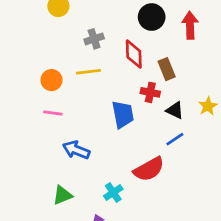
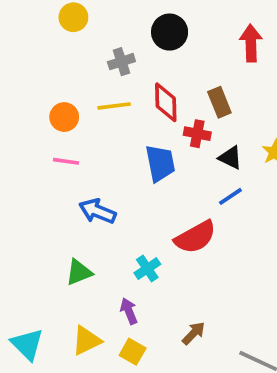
black circle: (152, 17) -> (170, 32), moved
red diamond: (134, 54) -> (166, 102), moved

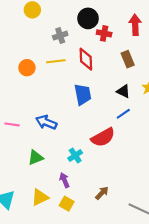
brown rectangle: (219, 102) -> (128, 59), moved
red cross: (197, 134) -> (104, 33), moved
pink line: (66, 161) -> (12, 124), moved

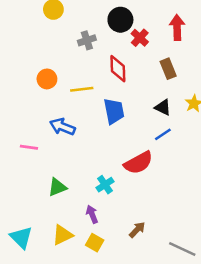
red cross: (104, 33) -> (140, 38), turned 32
yellow line: (56, 61) -> (82, 89), moved
blue arrow: (46, 122) -> (62, 127), moved

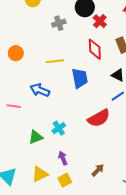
red diamond: (118, 69) -> (95, 49), moved
orange circle: (47, 79) -> (16, 53), moved
cyan cross: (105, 185) -> (59, 128), moved
yellow square: (95, 243) -> (65, 180), turned 32

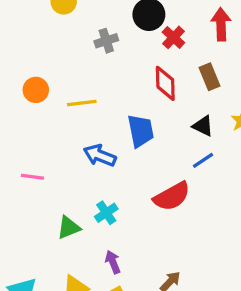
yellow line: (55, 61) -> (82, 103), moved
blue arrow: (40, 90) -> (100, 155), moved

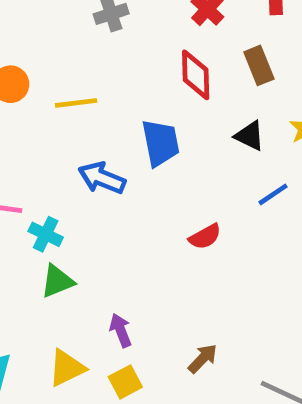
blue line: (203, 160) -> (273, 194), moved
red semicircle: (172, 196) -> (205, 237), size x0.6
cyan cross: (106, 213) -> (46, 234), moved, turned -30

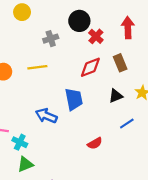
red diamond: (196, 75) -> (90, 67), turned 70
yellow line: (76, 103) -> (37, 67), moved
black triangle: (250, 136) -> (116, 96), turned -48

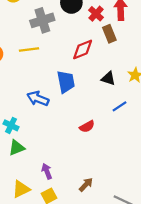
red cross: (96, 36) -> (96, 14), moved
gray cross: (51, 39) -> (42, 20), size x1.5
brown rectangle: (120, 63) -> (109, 34), moved
black triangle: (116, 96) -> (108, 78), turned 40

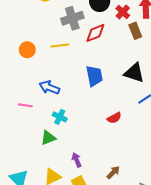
red diamond: (83, 49) -> (95, 33), moved
black triangle: (108, 78) -> (134, 73), size x1.5
blue arrow: (38, 99) -> (49, 87), moved
cyan cross: (11, 125) -> (60, 117), moved

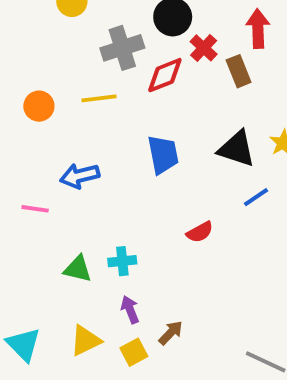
red cross: (123, 12) -> (204, 48), moved
blue arrow: (49, 87) -> (80, 176), turned -36
cyan cross: (60, 117) -> (122, 261), moved, turned -32
green triangle: (48, 138) -> (78, 269), turned 35
brown arrow: (113, 172) -> (171, 333), moved

